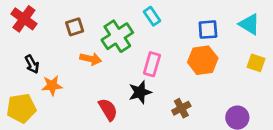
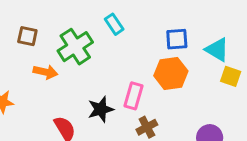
cyan triangle: (249, 24) -> (217, 50), moved
brown square: (75, 27) -> (27, 36), turned 30
pink rectangle: (152, 64) -> (133, 96), moved

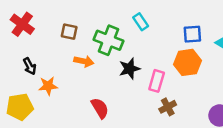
green cross: (75, 47) -> (109, 40), turned -36
black star: (101, 109) -> (129, 69), moved

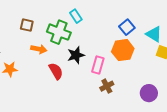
cyan rectangle: (141, 22) -> (76, 16), moved
blue square: (192, 34) -> (127, 27), turned -35
red semicircle: (100, 108) -> (56, 71), moved

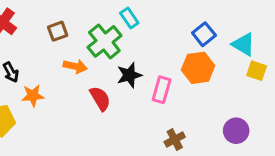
brown square: (27, 25) -> (58, 31), turned -32
green cross: (59, 32) -> (104, 41), turned 30
brown cross: (107, 86) -> (175, 139), moved

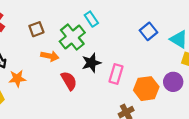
orange hexagon: (198, 68) -> (146, 89), moved
purple circle: (236, 131) -> (173, 82), moved

